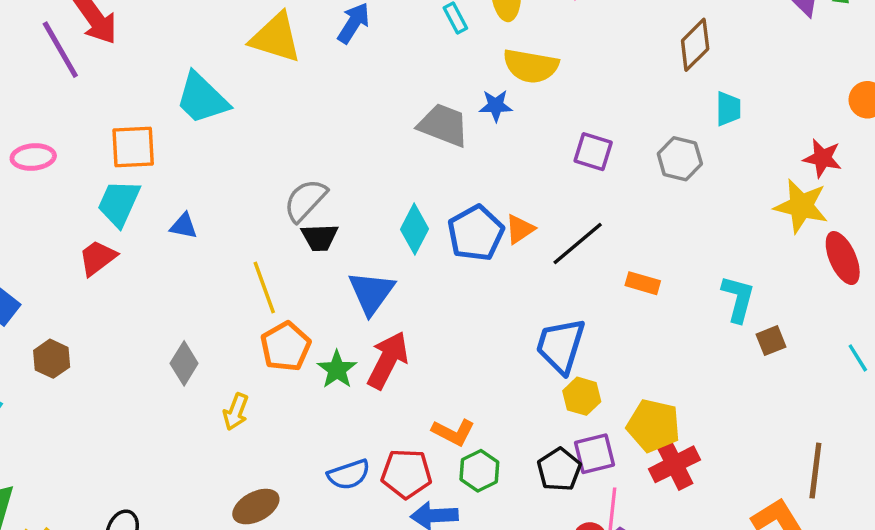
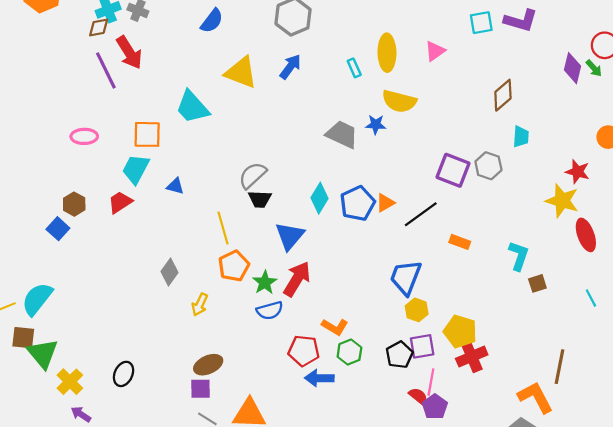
purple square: (593, 152) -> (453, 170), moved, size x1.4
brown hexagon: (52, 359) -> (74, 204), moved
blue semicircle: (349, 475) -> (270, 310), moved

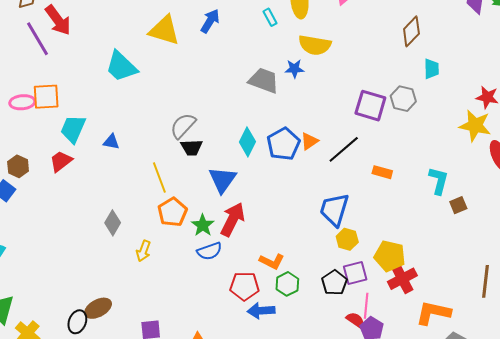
orange square: (147, 134) -> (46, 97), moved
brown ellipse: (208, 365) -> (98, 308), moved
orange L-shape: (536, 397) -> (433, 313), moved, turned -45

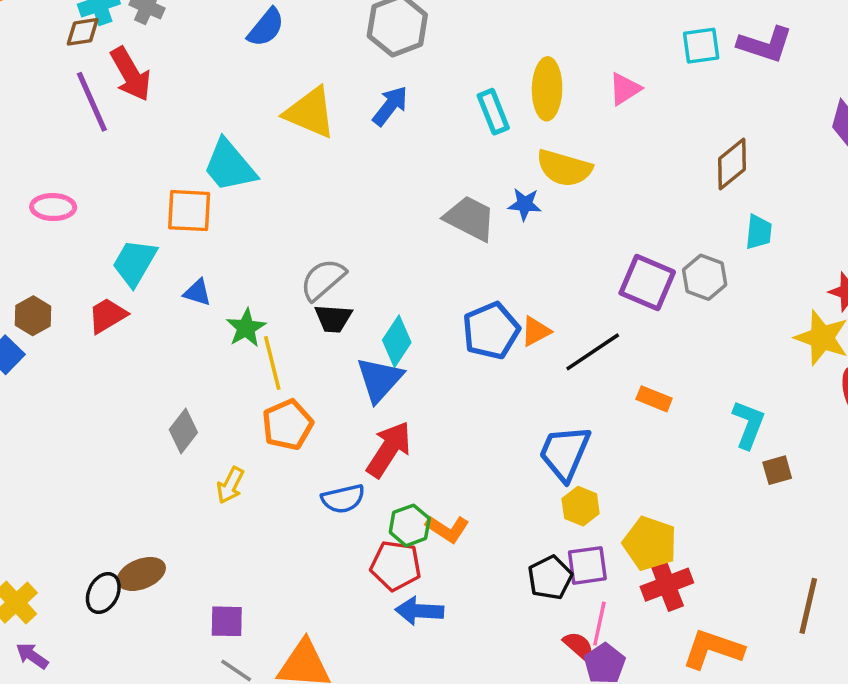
cyan rectangle: (270, 17) -> (493, 112), size x1.4
orange square: (46, 97) -> (189, 211), moved
cyan diamond: (247, 142) -> (397, 341), moved
green star: (203, 225) -> (246, 328), moved
green hexagon: (287, 284) -> (410, 525), moved

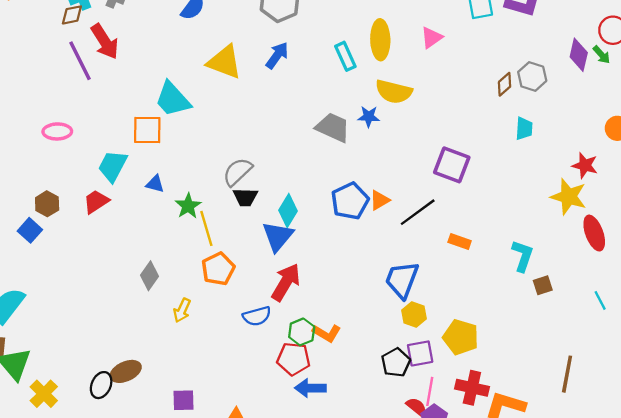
brown diamond: (732, 164) -> (505, 84), size x0.7
gray hexagon: (705, 277) -> (532, 76), moved
red cross: (667, 585) -> (472, 388), moved, turned 36

